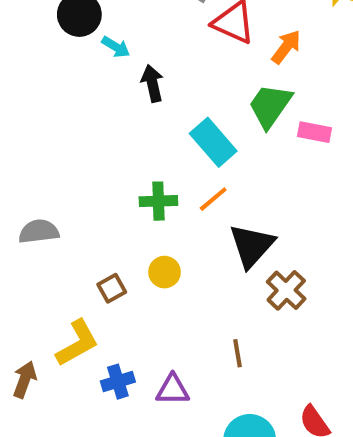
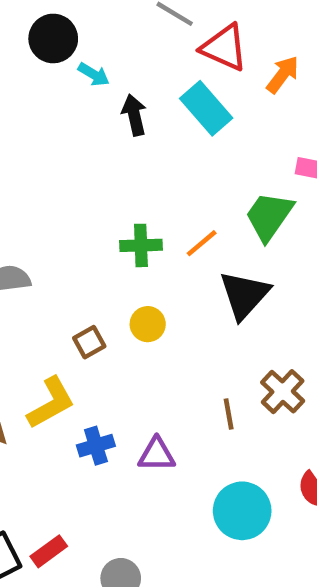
green trapezoid: (270, 106) -> (269, 216), moved
cyan rectangle: (213, 142) -> (206, 108), moved
brown cross: (286, 290) -> (283, 392), moved

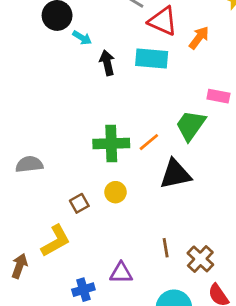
cyan rectangle: (206, 108) -> (152, 59), turned -44
green cross: (141, 245) -> (111, 143), size x1.4
black triangle: (244, 295) -> (175, 174), turned 36
brown cross: (283, 392) -> (200, 259), moved
blue cross: (96, 446) -> (83, 290), moved

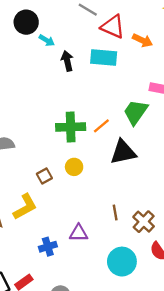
orange arrow: (199, 38) -> (142, 40), turned 78

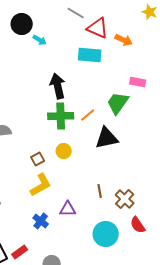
black arrow: (67, 61) -> (58, 86), moved, size x1.4
yellow L-shape: (25, 207) -> (41, 185), moved
blue cross: (48, 247) -> (41, 221), turned -35

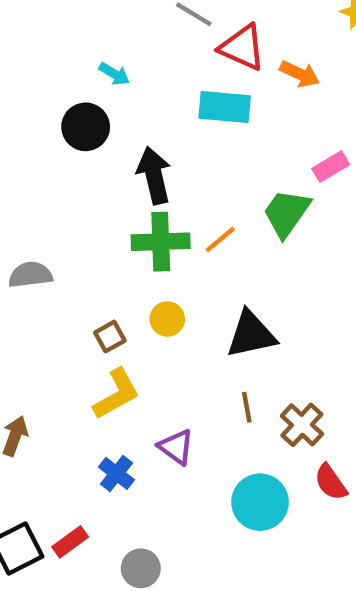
black circle: (22, 24) -> (86, 127), moved
pink rectangle: (138, 82) -> (331, 167), turned -42
black triangle: (107, 138) -> (251, 334), moved
purple triangle: (68, 209) -> (176, 447), turned 36

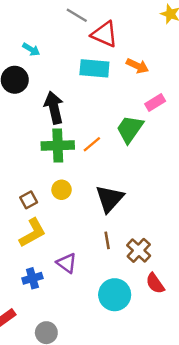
orange arrow: (300, 74) -> (137, 66), moved
black triangle: (251, 334) -> (110, 199), turned -36
blue cross: (116, 473) -> (32, 278), turned 36

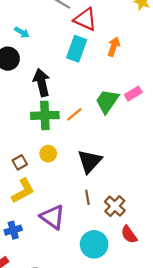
orange arrow: (137, 66) -> (114, 47), turned -96
cyan rectangle: (94, 68) -> (77, 49), turned -75
pink rectangle: (155, 102) -> (133, 94), moved
purple triangle: (67, 263) -> (53, 217), size x1.4
blue cross: (32, 278) -> (13, 230), moved

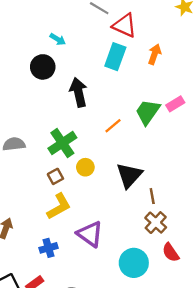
green cross: (45, 115) -> (62, 143), moved, turned -32
brown line: (87, 197) -> (152, 196), moved

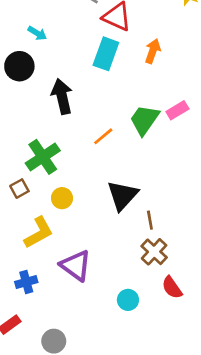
yellow circle: (85, 167) -> (62, 198), moved
brown square: (55, 176) -> (19, 189), moved
cyan circle: (134, 263) -> (128, 300), size x0.6

